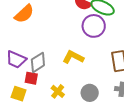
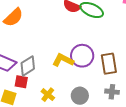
purple circle: (94, 26) -> (82, 56), moved

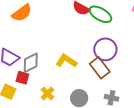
purple circle: (82, 56) -> (105, 49), moved
brown rectangle: (109, 64) -> (100, 68), moved, turned -35

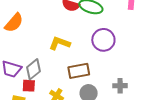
yellow L-shape: (66, 61) -> (60, 43), moved
brown rectangle: (100, 68) -> (79, 71), moved, turned -50

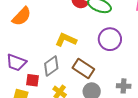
gray diamond: (34, 69) -> (51, 66), moved
brown rectangle: (79, 71) -> (83, 69), turned 40

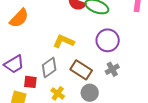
purple trapezoid: (16, 62) -> (14, 64), turned -50
gray cross: (124, 86) -> (112, 69), moved, turned -32

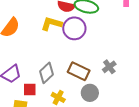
purple circle: (108, 40) -> (74, 28), moved
yellow L-shape: (64, 41) -> (51, 24), moved

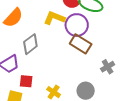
brown rectangle: (79, 71) -> (81, 44), moved
gray diamond: (46, 73) -> (30, 44), moved

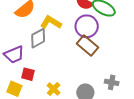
yellow L-shape: (54, 18) -> (51, 22), moved
gray cross: (108, 67) -> (112, 82), moved, turned 32

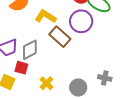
gray diamond: (38, 38) -> (30, 50), moved
brown rectangle: (88, 45) -> (60, 37), moved

